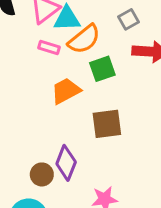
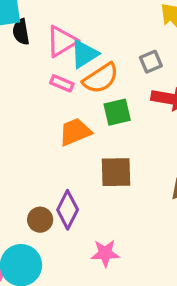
cyan triangle: (67, 19) -> (84, 54), turned -36

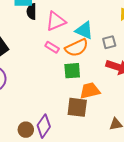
cyan triangle: (84, 54) -> (84, 30), moved, turned 48
green square: (117, 112) -> (72, 71), moved
orange trapezoid: (75, 132) -> (90, 91), moved

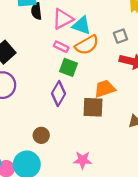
cyan triangle: (84, 30) -> (82, 25), moved
green square: (72, 71) -> (69, 67), moved, turned 30
purple diamond: (44, 126) -> (59, 94), moved

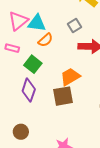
orange semicircle: (87, 45) -> (45, 40), size x0.7
pink rectangle: (61, 47) -> (12, 48), moved
green square: (69, 67) -> (33, 64), turned 30

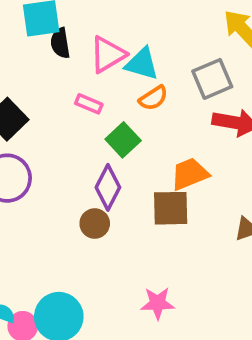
gray square: (75, 26) -> (212, 79), size x1.5
brown circle: (21, 132) -> (95, 224), moved

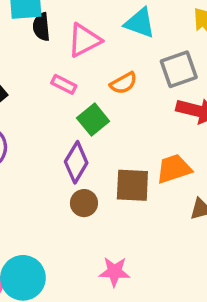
cyan triangle: (142, 64) -> (140, 23), moved
orange trapezoid: (190, 174) -> (174, 169), moved
brown circle: (95, 224) -> (84, 203), moved

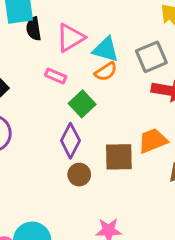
cyan triangle: (140, 23) -> (106, 49), moved

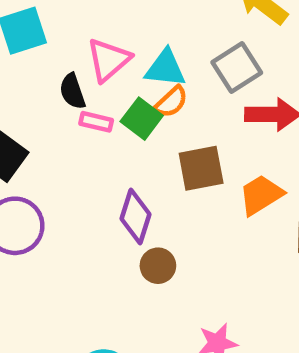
black semicircle: (34, 29) -> (72, 91), moved
green square: (82, 104) -> (142, 119), moved
brown square: (119, 157) -> (201, 168), moved

